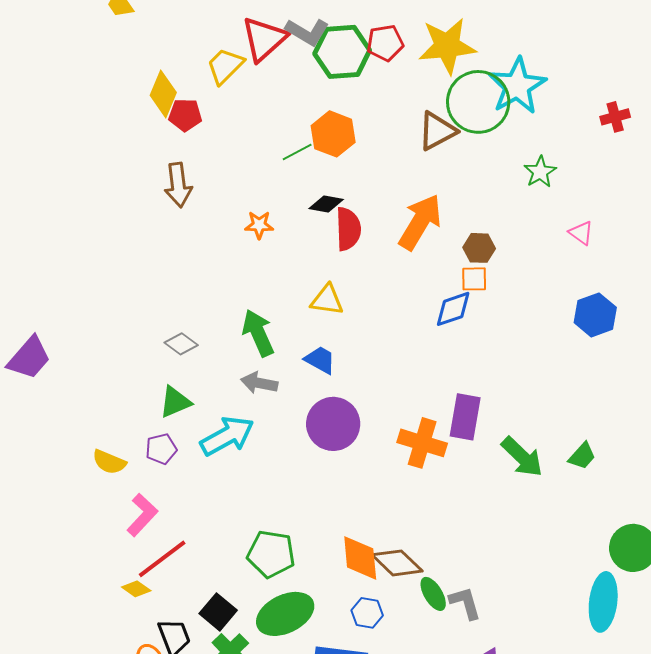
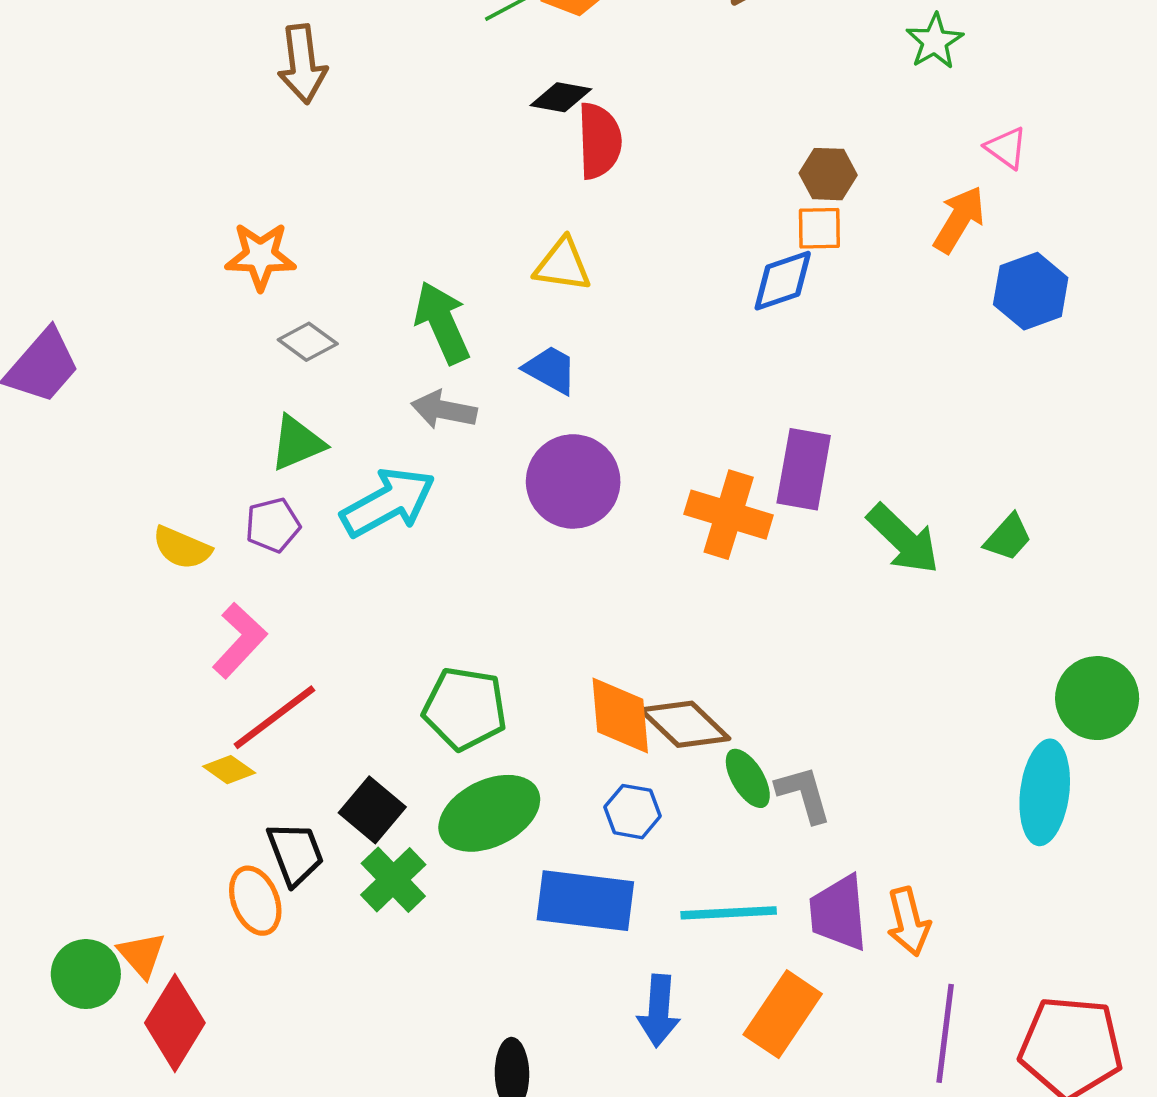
orange arrow: (420, 222) -> (959, 219), moved, size x0.7
orange star: (259, 225) -> (260, 256), moved, size x1.4

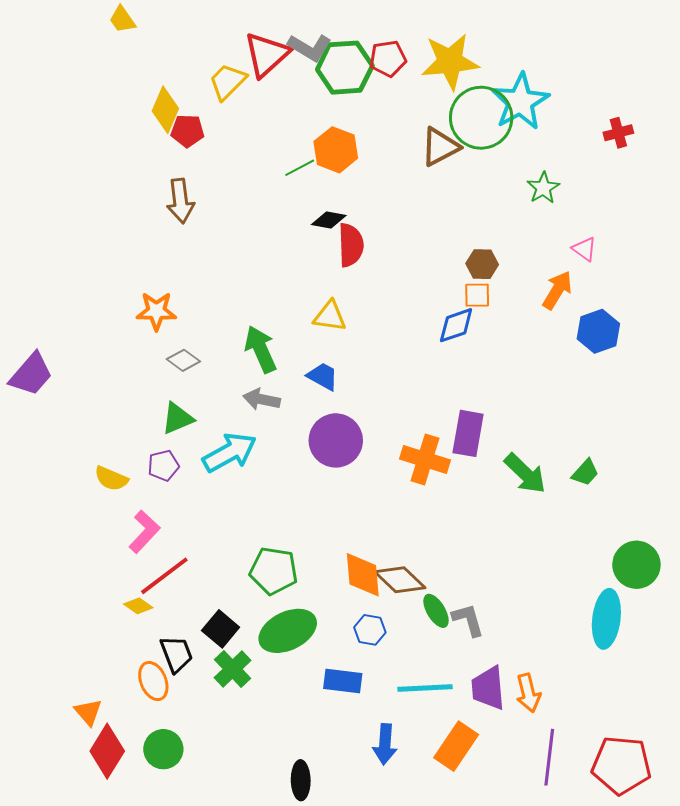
blue rectangle: (585, 901) -> (343, 681), size x0.7
green circle: (86, 974) -> (163, 749), moved

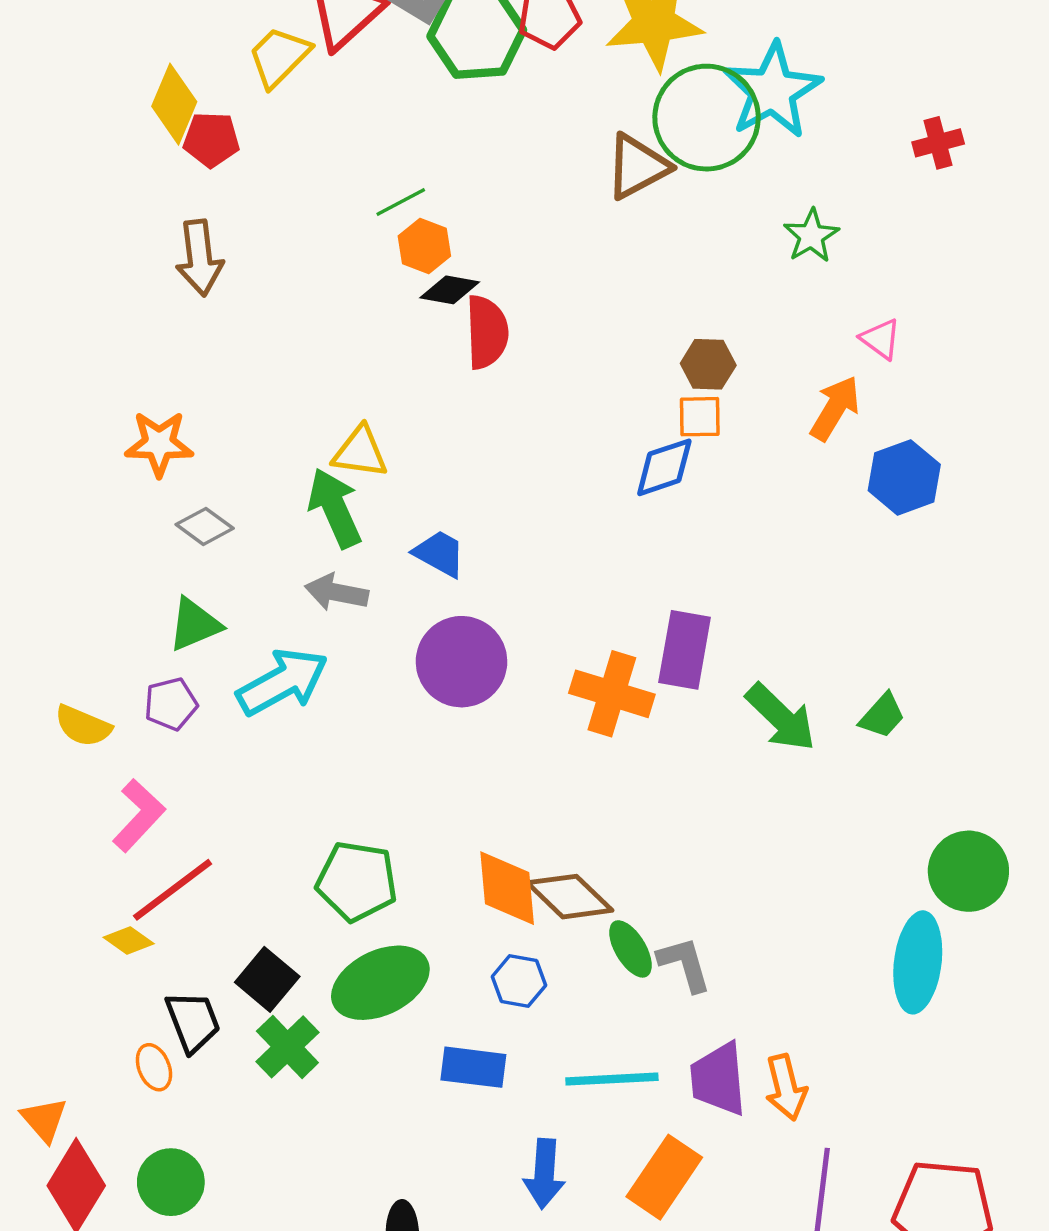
orange hexagon: (336, 150) -> (424, 246), moved, size x0.7
yellow triangle: (330, 316) -> (360, 452), moved
orange ellipse: (153, 681) -> (154, 1067), size x0.7

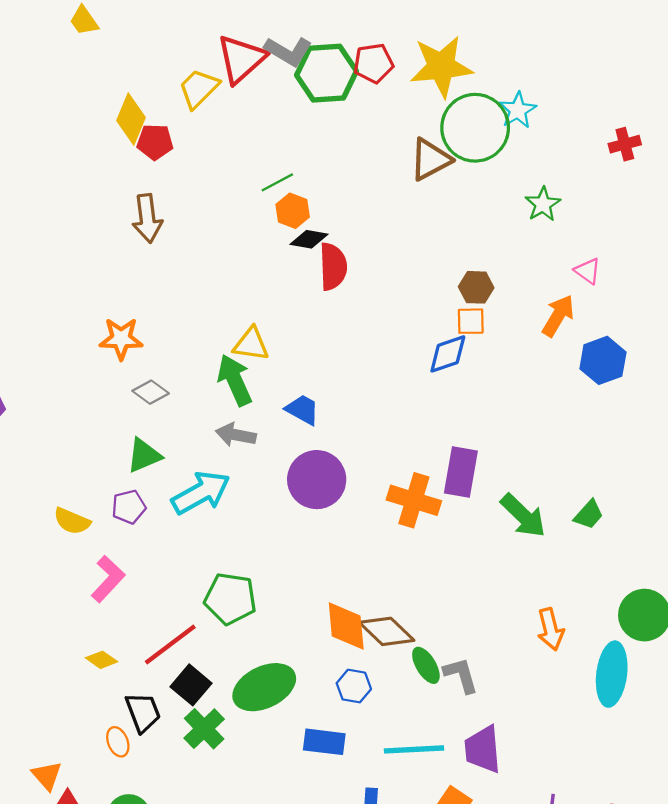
cyan star: (772, 91) -> (518, 110), size x0.6
green pentagon: (357, 881) -> (230, 599), moved
red line: (173, 890) -> (170, 645), moved
orange arrow: (786, 1087) -> (550, 629), moved

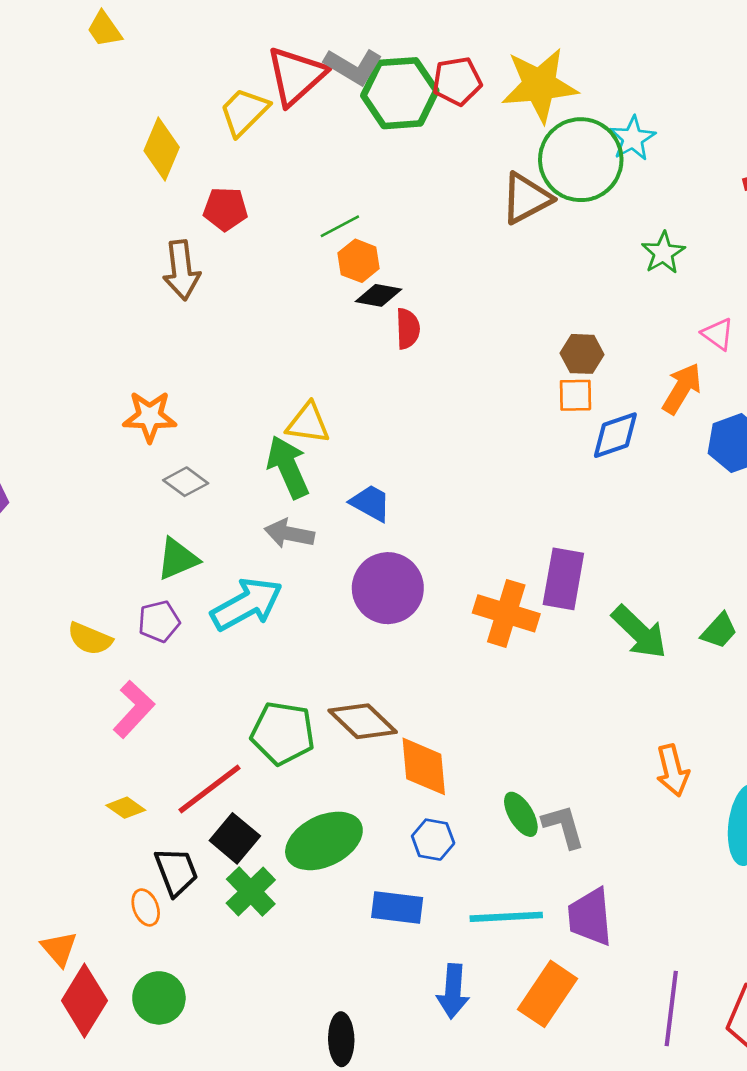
red pentagon: (155, 142) -> (225, 209), moved
red semicircle: (333, 267) -> (408, 329), size x0.7
blue diamond: (448, 354) -> (615, 435), moved
brown diamond: (387, 631) -> (363, 721), moved

